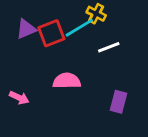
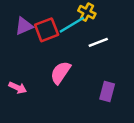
pink semicircle: (67, 81) -> (60, 73), turned -55

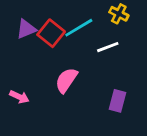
yellow cross: (87, 12) -> (119, 14), moved
red square: (47, 30) -> (51, 33), turned -30

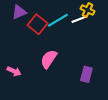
purple triangle: (26, 29) -> (19, 12), moved
white line: (108, 47) -> (79, 19), moved

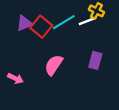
purple triangle: (19, 12) -> (24, 23), moved
purple rectangle: (86, 74) -> (95, 60), moved

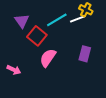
purple triangle: (24, 23) -> (22, 21), turned -42
red square: (41, 27) -> (37, 36), moved

